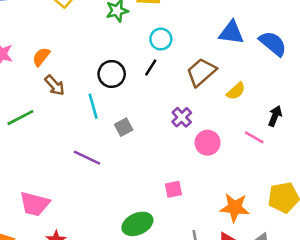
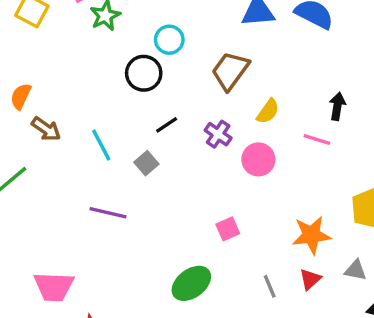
black line: (151, 67) -> (167, 125), moved, turned 36
black circle: (112, 74) -> (144, 73), moved
yellow semicircle: (236, 91) -> (268, 111), moved

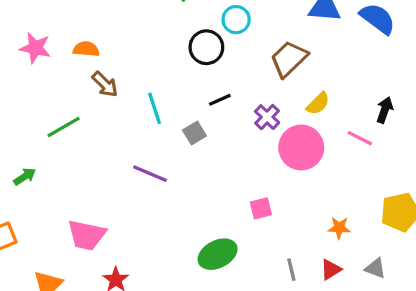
orange semicircle: (21, 96) -> (86, 49), turned 60
pink circle: (258, 159) -> (301, 148), size x1.4
orange star: (311, 235) -> (339, 228), size x0.6

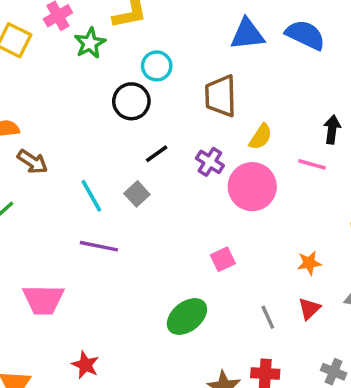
brown trapezoid: (289, 59) -> (221, 96), turned -36
cyan line: (155, 108) -> (91, 196), moved
pink trapezoid: (87, 235) -> (43, 300), moved

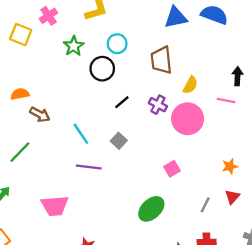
green star: (90, 43) -> (74, 46), moved
gray square: (137, 194) -> (119, 141), moved
gray line: (268, 317) -> (205, 205), turned 56

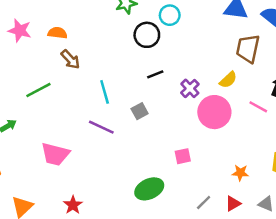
brown trapezoid: (161, 60) -> (248, 49), moved

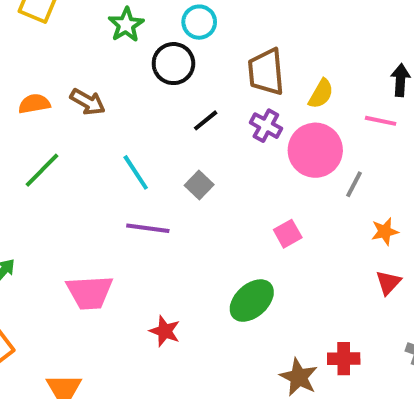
brown trapezoid: (248, 49) -> (266, 72), moved
brown arrow: (70, 59) -> (88, 102), moved
green line: (38, 90) -> (42, 170), moved
gray line: (204, 203) -> (354, 184), moved
red star: (73, 205) -> (165, 331), moved

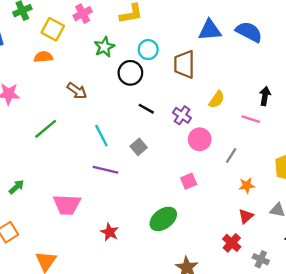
brown trapezoid: (266, 72) -> (184, 64), moved
orange semicircle: (34, 104) -> (43, 57), moved
black line: (206, 120) -> (146, 109), turned 63
pink circle: (315, 150) -> (200, 139), moved, size x0.7
red cross: (344, 359) -> (232, 243), moved, turned 36

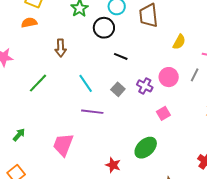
brown arrow: (77, 91) -> (61, 48), turned 60
purple cross: (182, 115) -> (145, 86), moved
gray line: (231, 155) -> (195, 75), moved
pink trapezoid: (67, 205) -> (63, 145), turned 115
red star: (110, 232) -> (113, 165), moved

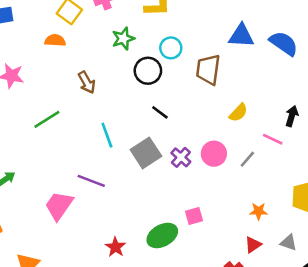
brown arrow: (61, 48) -> (87, 82), turned -42
gray square: (118, 89) -> (146, 153), size x1.6
purple line: (92, 112) -> (91, 181), moved
pink square: (163, 113) -> (194, 216), moved

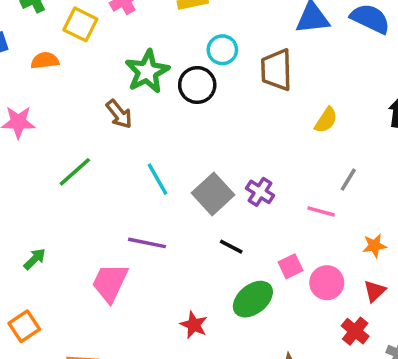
green star: (123, 39) -> (147, 72), moved, size x1.4
orange semicircle: (55, 40) -> (45, 61), moved
black line: (160, 112) -> (231, 247), moved
pink line: (273, 139) -> (321, 211), moved
pink circle: (214, 154) -> (327, 283), moved

